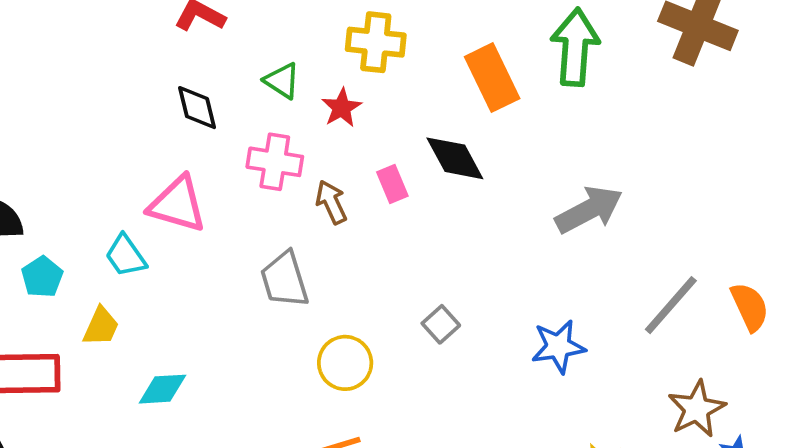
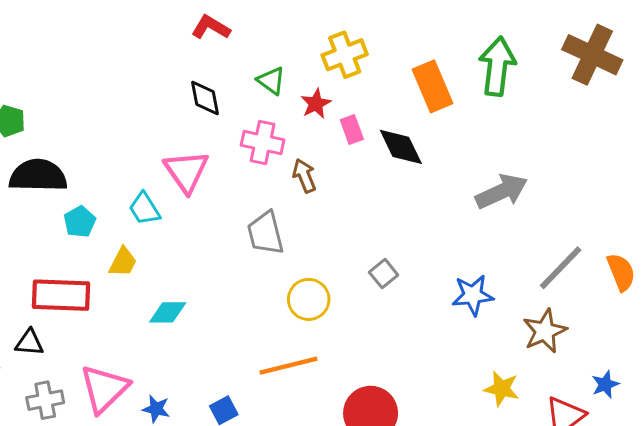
yellow cross: (376, 42) -> (345, 55), turned -30
pink rectangle: (392, 184) -> (352, 130), moved
pink triangle: (177, 204) -> (186, 171), turned 36
brown star: (697, 409) -> (545, 331), moved

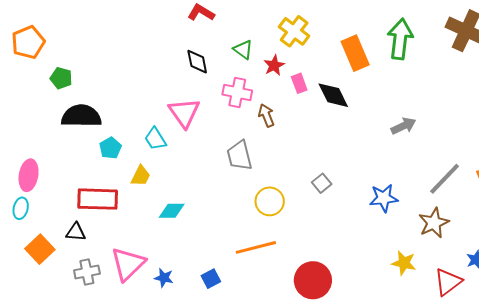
yellow cross: (345, 55) -> (294, 31), turned -32
gray arrow: (502, 191) -> (403, 126), size x0.7

